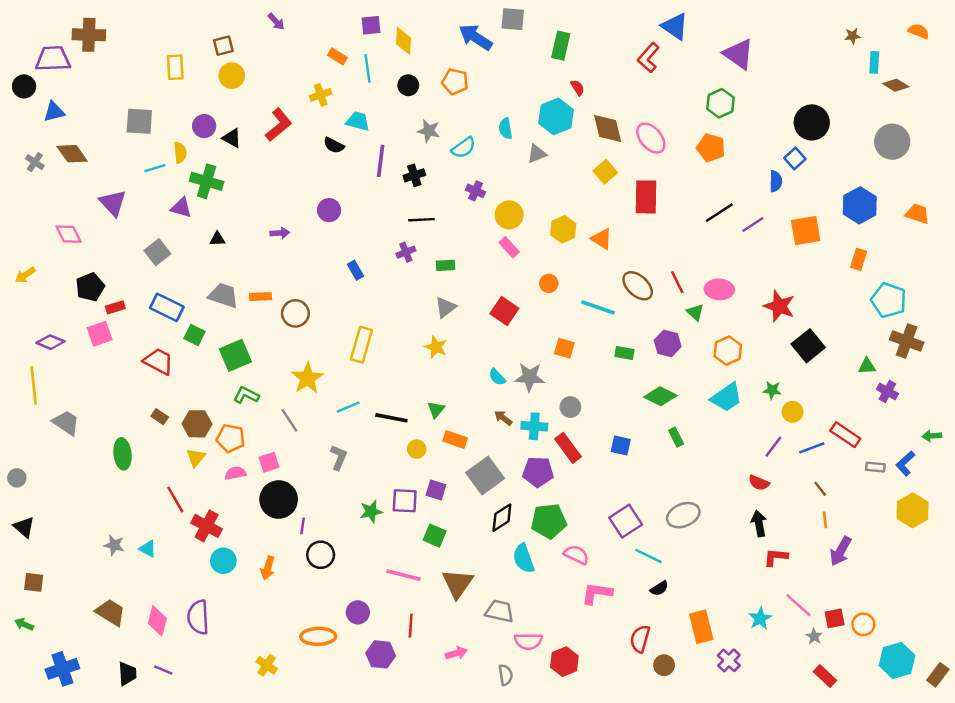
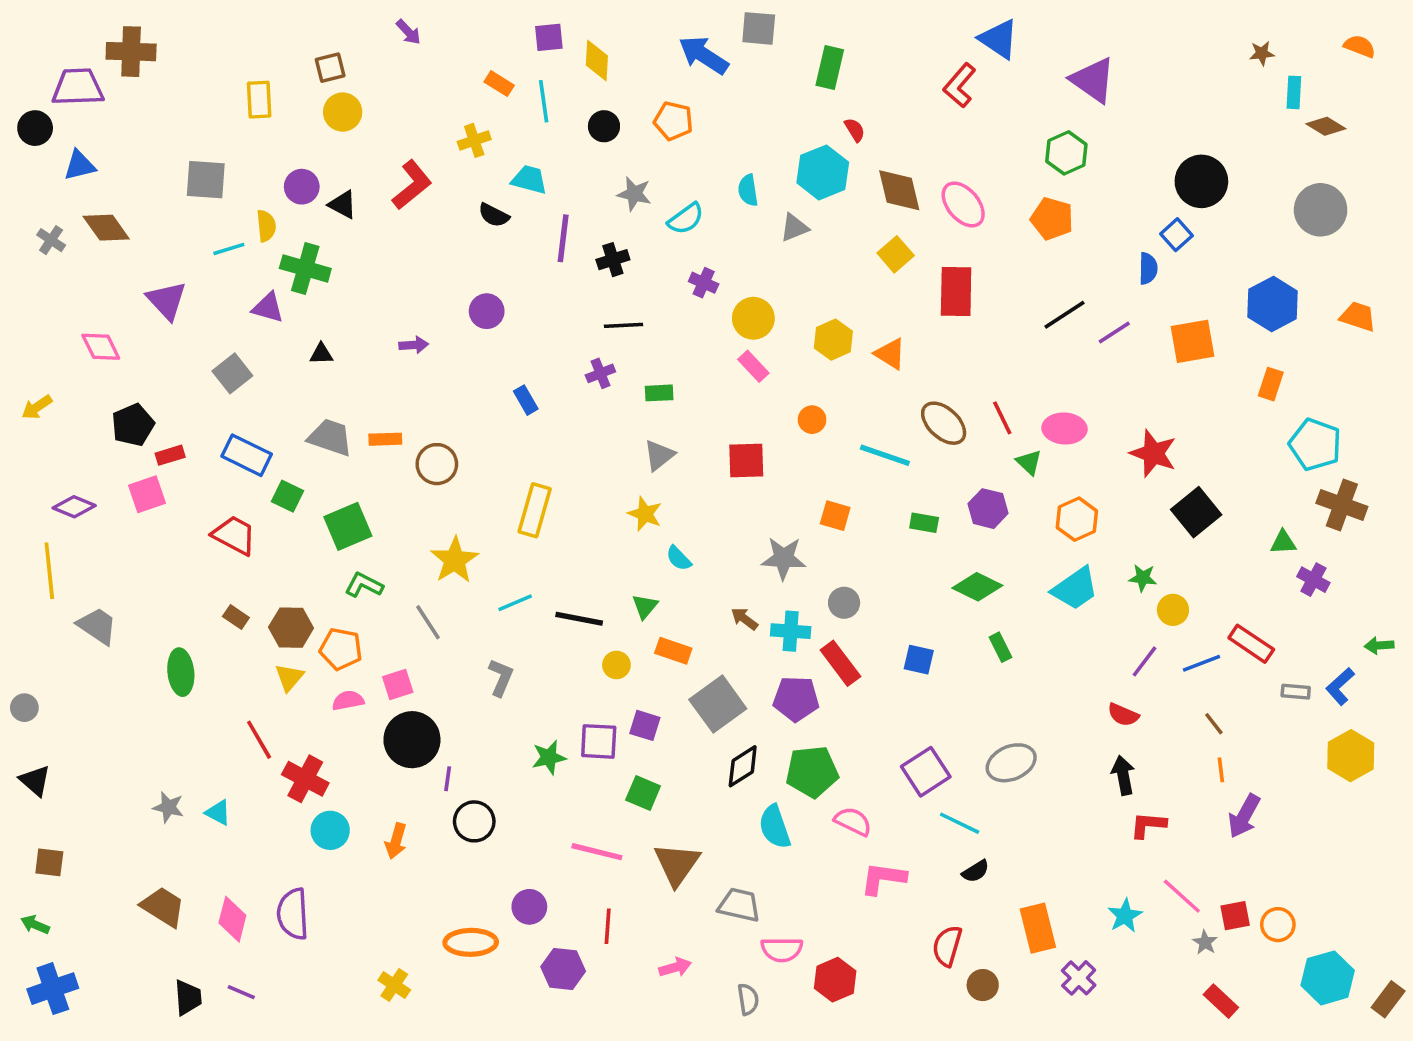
red square: (504, 311) -> (746, 461), turned -36
cyan semicircle: (497, 377) -> (679, 558), moved
blue cross: (62, 669) -> (53, 989), moved

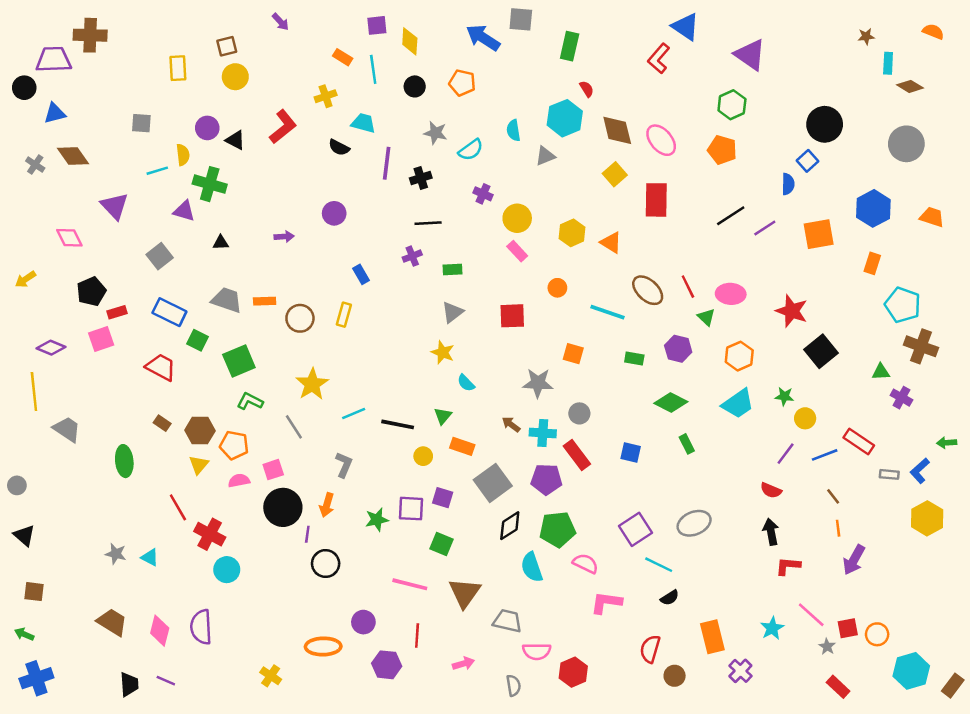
gray square: (206, 180) -> (141, 123), size x0.7
yellow rectangle: (535, 510) -> (344, 315), moved, size x0.7
orange arrow: (396, 841) -> (327, 505), moved

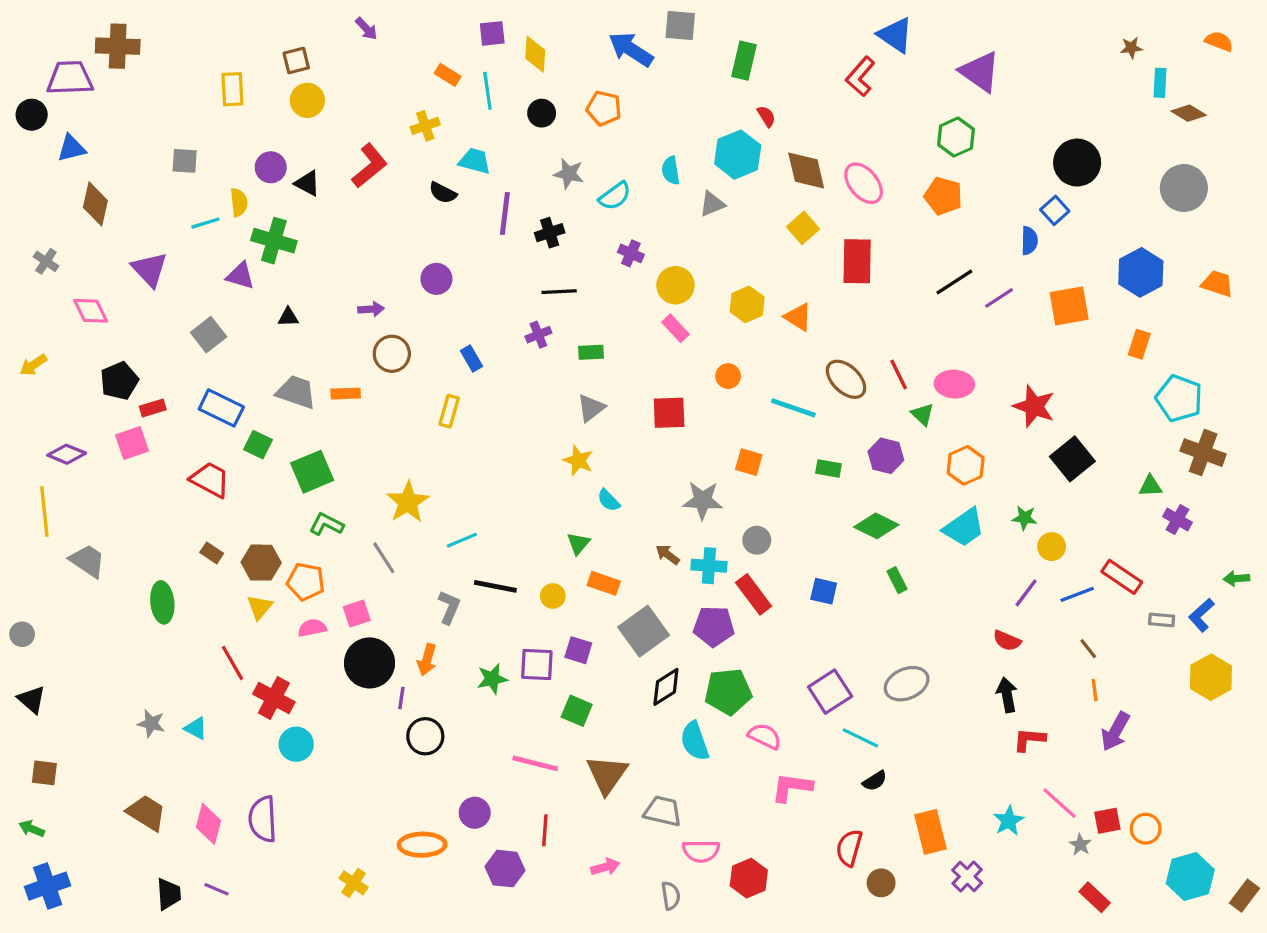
brown diamond: (73, 156) -> (95, 204), turned 48
gray cross: (35, 165) -> (46, 261), moved
brown circle: (300, 318) -> (392, 354), moved
black line: (398, 424) -> (495, 586), moved

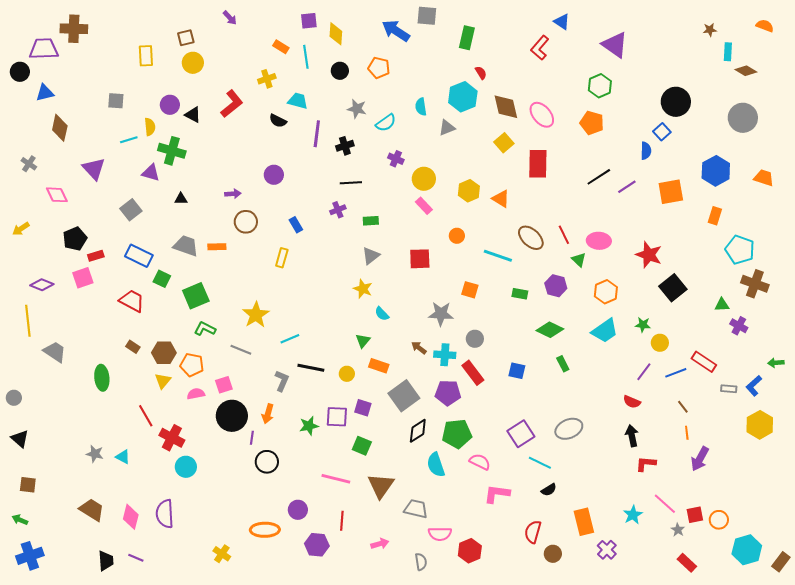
blue triangle: (895, 35) -> (562, 22), size x0.7
gray line: (384, 558) -> (241, 350), turned -35

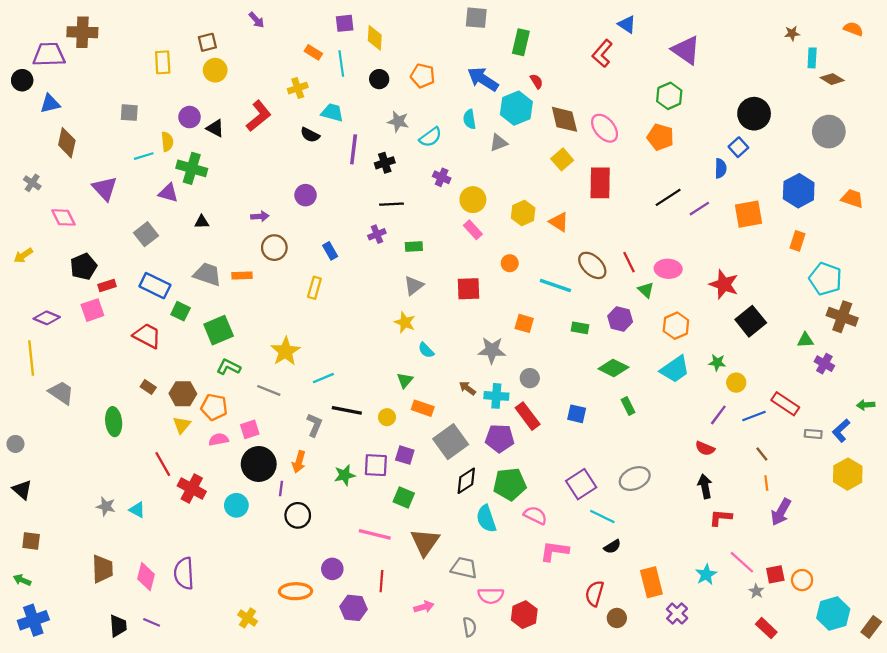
blue arrow: (396, 31) -> (483, 79), moved
cyan circle: (186, 467) -> (236, 505), moved
brown trapezoid: (92, 510) -> (102, 569), turned 56

